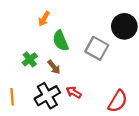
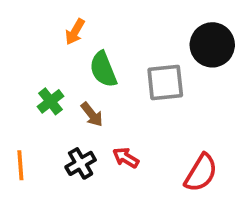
gray square: (97, 48) -> (165, 83), turned -35
black cross: (47, 96) -> (81, 163), size x0.7

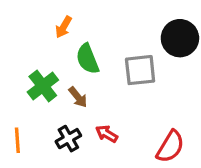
green cross: (50, 101) -> (43, 86), size x1.4

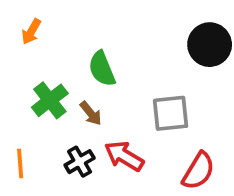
orange arrow: (64, 27) -> (31, 32), moved
gray square: (140, 70) -> (171, 113), moved
red arrow: (107, 134) -> (124, 156), size x1.5

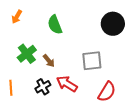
green semicircle: (102, 69) -> (55, 25), moved

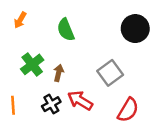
brown arrow: (49, 61) -> (59, 73), turned -128
gray square: (92, 61) -> (110, 73), turned -30

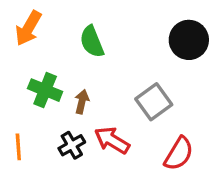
orange arrow: (20, 20) -> (28, 28), size x1.5
green cross: (32, 64) -> (45, 90), turned -30

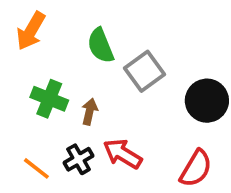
black circle: (189, 40) -> (207, 101), moved
gray square: (154, 102) -> (145, 71), moved
orange line: (18, 147) -> (36, 168), moved, turned -48

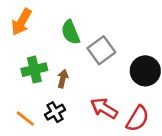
green cross: (49, 99) -> (34, 70), turned -35
red arrow: (123, 154) -> (104, 108), moved

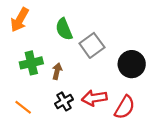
red arrow: (104, 108) -> (94, 98), turned -40
black cross: (55, 112) -> (64, 101), moved

